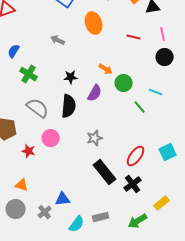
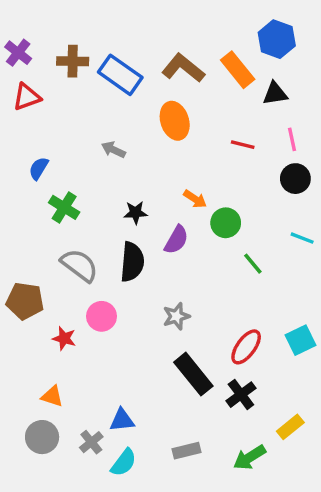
cyan line: (156, 92) -> (302, 238), moved
cyan semicircle: (77, 224) -> (124, 463), moved

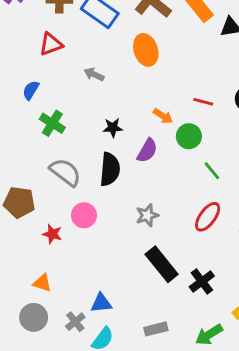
red triangle: (27, 97) -> (51, 44), moved
red line: (243, 145) -> (203, 102), moved
red ellipse: (246, 347) -> (208, 217), moved

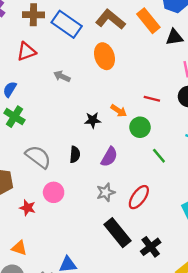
green cross: (52, 123) -> (15, 117), moved
black star: (113, 128) -> (93, 120), moved
purple semicircle: (147, 151) -> (109, 157), moved
black semicircle: (110, 169) -> (75, 154), size x0.6
red ellipse: (208, 217) -> (139, 197), moved

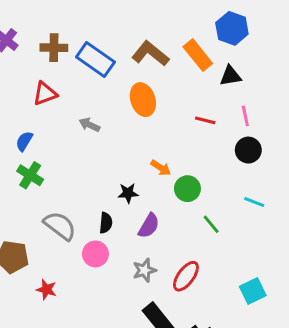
red line: (152, 99) -> (205, 120), moved
black star: (93, 120) -> (128, 193), moved
pink circle: (54, 192) -> (95, 254), moved

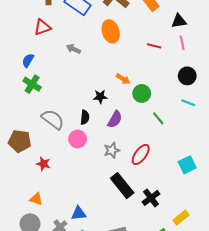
black triangle: (230, 76) -> (179, 21), moved
black circle: (248, 150) -> (187, 76), moved

